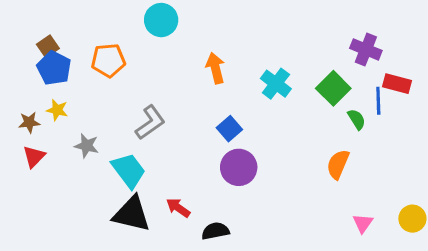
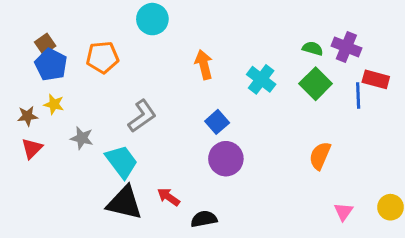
green semicircle: (357, 119) -> (313, 48), moved, turned -42

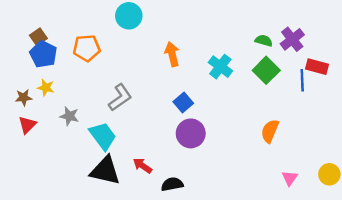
purple cross: (346, 47) -> (292, 39), turned 30

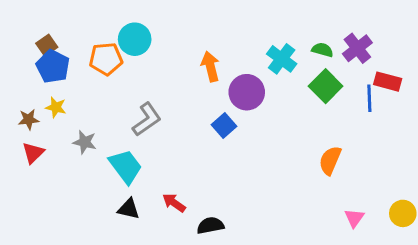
cyan circle: (129, 16) -> (135, 39), moved
cyan cross: (220, 67) -> (282, 59), moved
purple circle: (191, 133) -> (247, 92), moved
black triangle: (105, 171) -> (129, 209), size x0.6

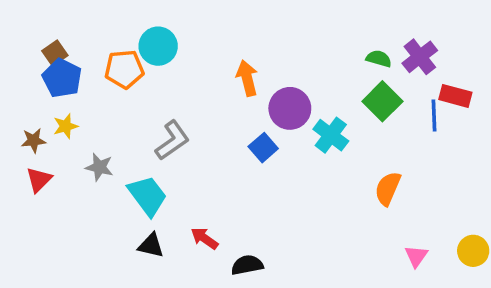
cyan cross: (282, 59) -> (331, 135), moved
yellow star: (56, 107) -> (66, 126), turned -30

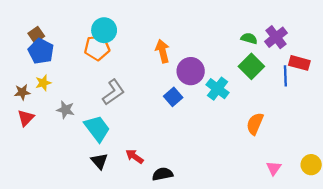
orange pentagon: (124, 69) -> (97, 48), moved
black triangle: (151, 245) -> (99, 161), turned 36

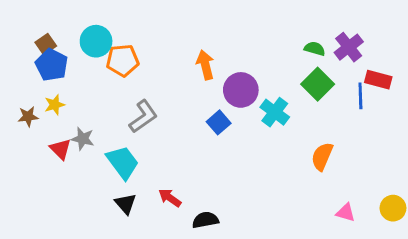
cyan circle: (104, 30) -> (96, 41), moved
red triangle: (26, 118) -> (61, 149), moved, turned -30
pink triangle: (274, 168) -> (346, 213), turned -49

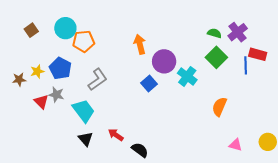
blue pentagon: (52, 65) -> (60, 68), moved
black semicircle: (205, 220) -> (140, 150), turned 48

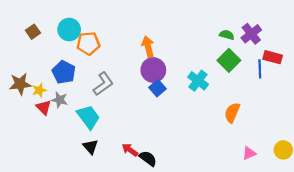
purple circle: (164, 61) -> (153, 70), moved
yellow star: (37, 71) -> (39, 90), moved
brown star: (19, 79) -> (20, 84), size x1.5
red arrow: (116, 135) -> (130, 150), moved
pink triangle: (236, 145) -> (249, 153), turned -40

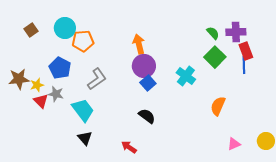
purple cross: (251, 34) -> (236, 32), turned 36
green semicircle: (227, 35) -> (213, 33), turned 32
red rectangle: (273, 57) -> (246, 51), moved, turned 54
red arrow: (130, 150) -> (129, 147), moved
black semicircle: (148, 158) -> (147, 116), moved

